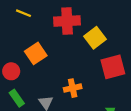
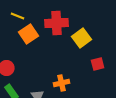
orange square: (36, 53) -> (29, 34), moved
red square: (113, 67) -> (98, 64), size x0.6

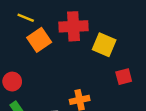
yellow square: (82, 38) -> (104, 45), turned -30

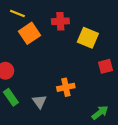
red cross: (73, 26) -> (60, 21), size x0.7

